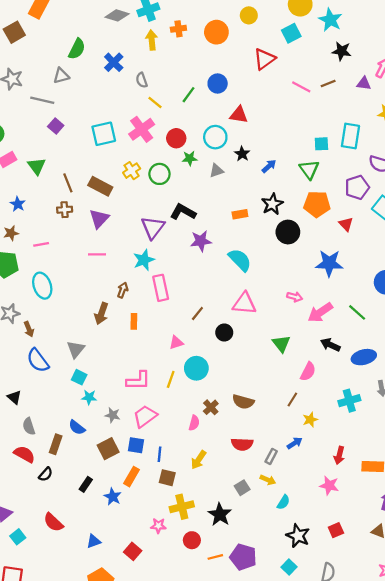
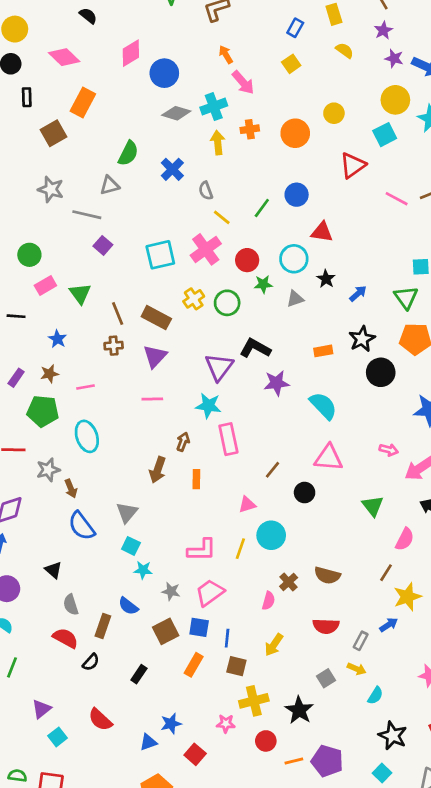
cyan star: (144, 260) -> (208, 406), turned 30
yellow star: (310, 420) -> (407, 597), size x1.5
blue star: (113, 497) -> (171, 724), moved, turned 30

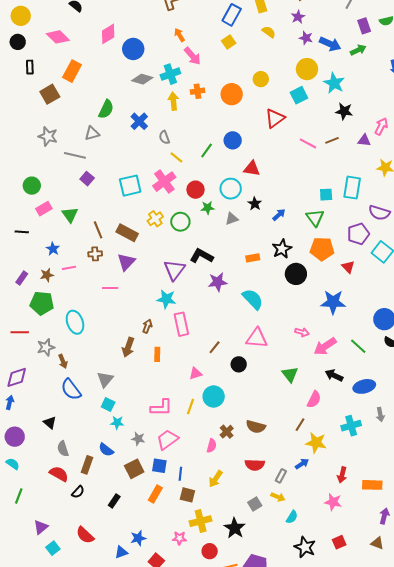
blue rectangle: (295, 28) -> (232, 15), size x1.5
pink line: (86, 387) -> (69, 268), moved
pink line: (152, 399) -> (110, 288), moved
yellow star: (407, 597) -> (316, 443), turned 30

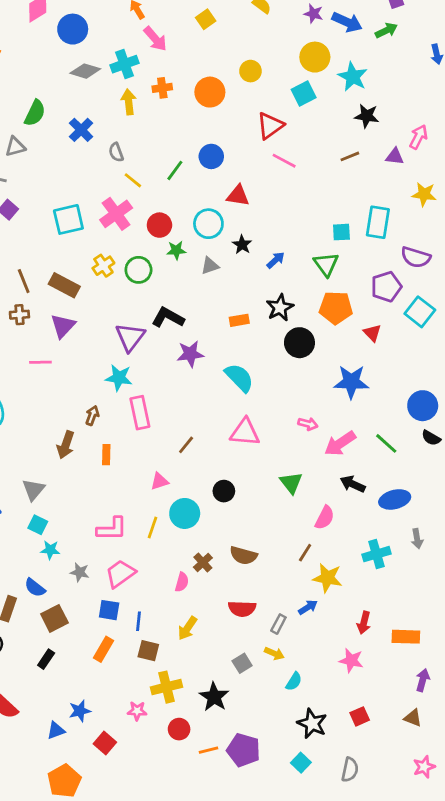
pink line: (308, 143) -> (284, 161), moved
black circle: (239, 364) -> (224, 491), moved
brown square: (134, 469) -> (54, 618), moved

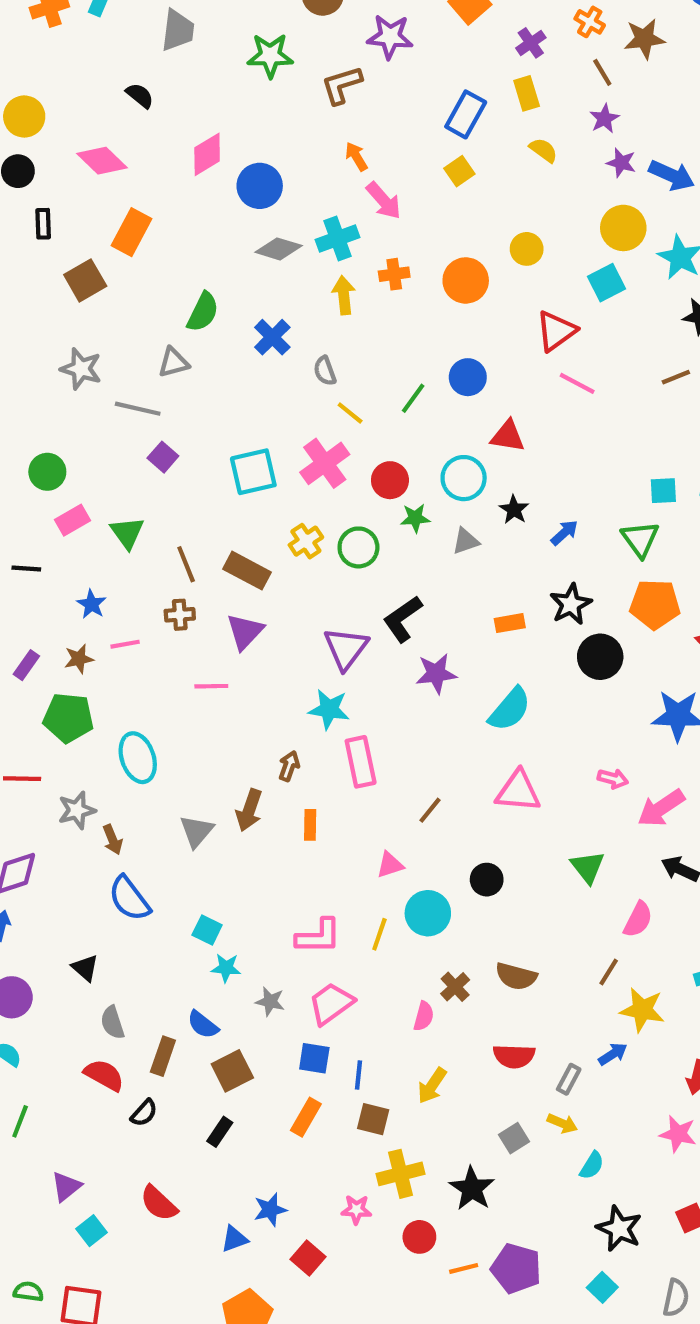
black L-shape: (168, 317) -> (403, 619), turned -64
cyan semicircle: (239, 378) -> (510, 709), turned 84
gray triangle: (33, 490) -> (197, 831), moved

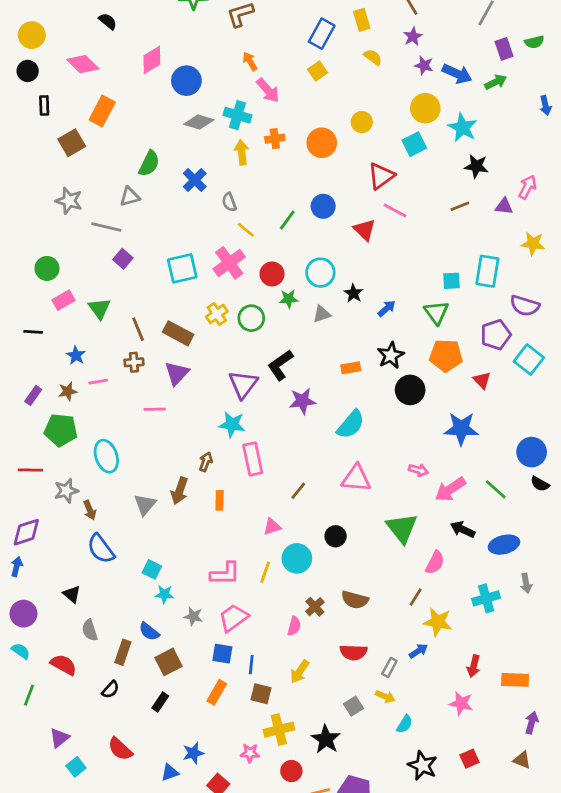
cyan cross: (337, 238) -> (238, 115), turned 36
red triangle: (508, 436) -> (365, 230), moved, turned 35
green triangle: (588, 867) -> (402, 528), size x1.4
red semicircle: (104, 1075) -> (64, 665), moved

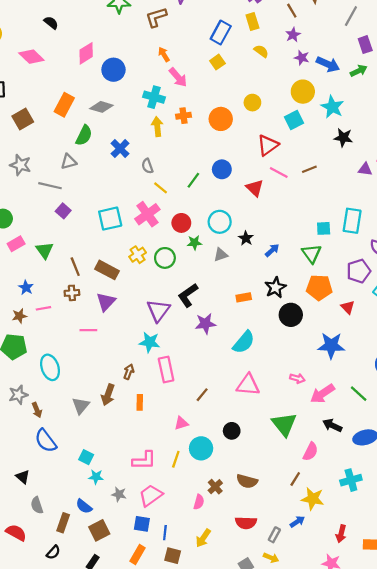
orange rectangle: (102, 111) -> (64, 105), moved
gray diamond: (199, 122) -> (101, 107), moved
brown line: (460, 206) -> (309, 169), moved

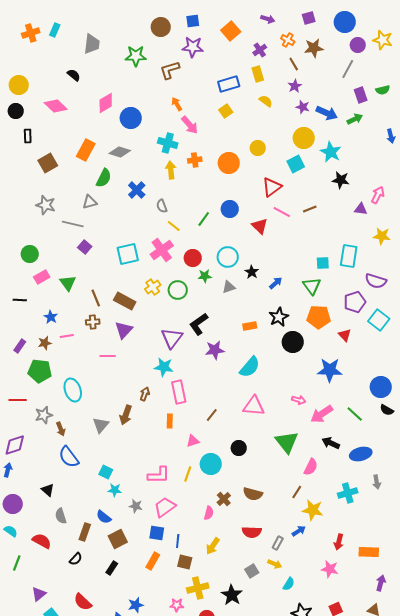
blue rectangle: (221, 33) -> (229, 84), turned 45
orange rectangle: (140, 402) -> (170, 421), moved

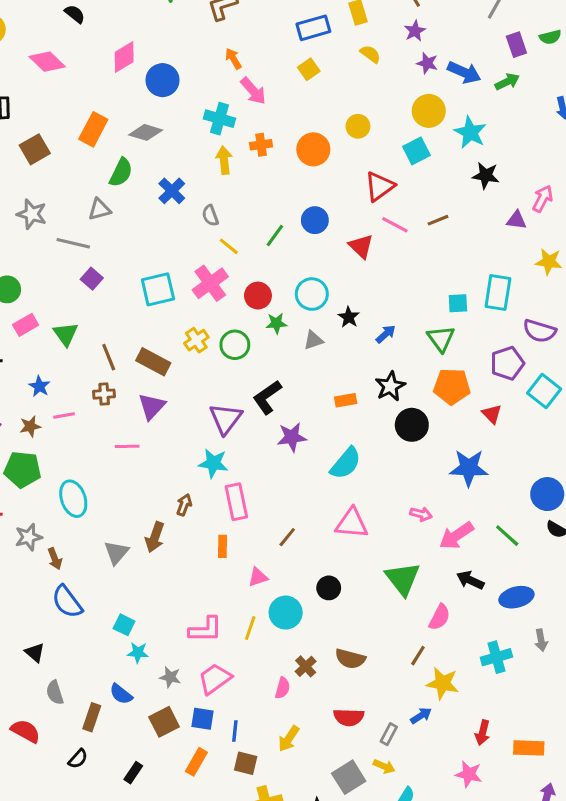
brown square: (118, 539) -> (164, 722), moved
gray square: (252, 571) -> (349, 777), size x1.5

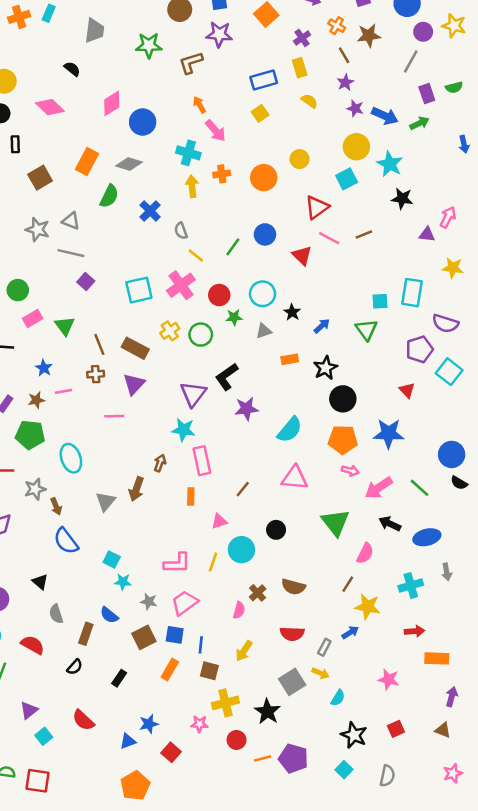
gray triangle: (99, 209) -> (71, 221), moved, turned 36
orange pentagon: (452, 386) -> (343, 440), moved
orange rectangle: (346, 400) -> (290, 359), moved
red arrow: (483, 733) -> (415, 631), moved, turned -108

